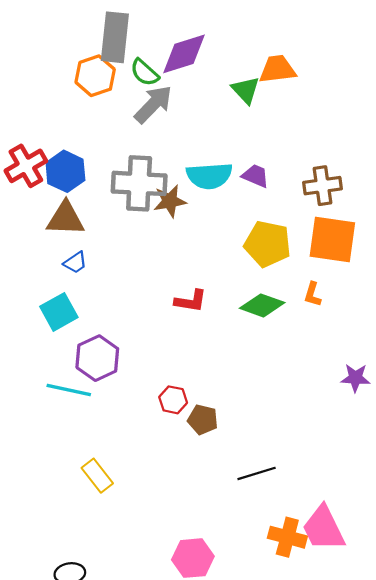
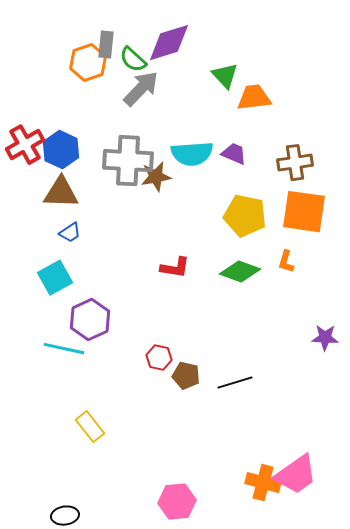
gray rectangle: (115, 37) -> (106, 45), moved, size x0.6
orange trapezoid: (277, 69) -> (254, 98), moved
black line: (257, 473) -> (235, 383), moved
pink trapezoid: (324, 528) -> (296, 475), turned -99

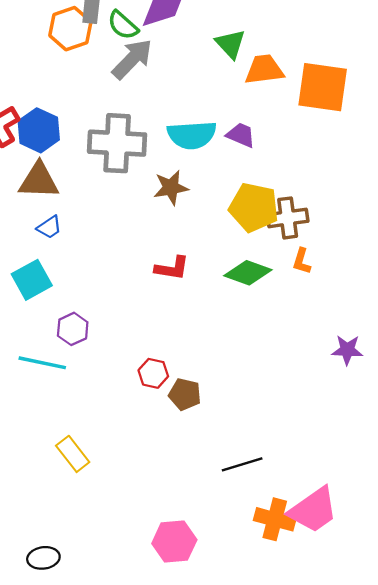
brown cross: (295, 163) -> (288, 218), moved
brown star: (156, 177) -> (171, 188), moved
orange square: (304, 212) -> (323, 87), moved
purple hexagon: (90, 320) -> (73, 329), size x0.7
black line: (235, 383) -> (242, 464), moved

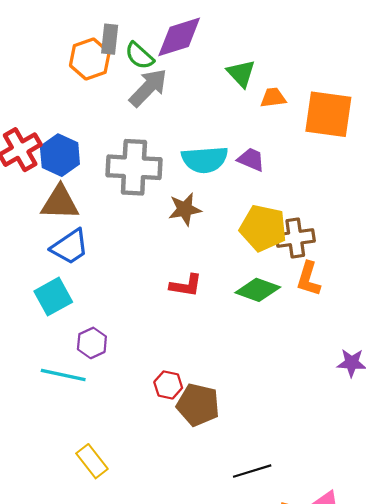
orange trapezoid: (264, 70) -> (273, 98), size x0.7
blue trapezoid: (49, 227) -> (70, 247), size x1.6
orange L-shape: (302, 261) -> (309, 279), size x1.4
brown pentagon: (185, 394) -> (198, 405), size x1.4

